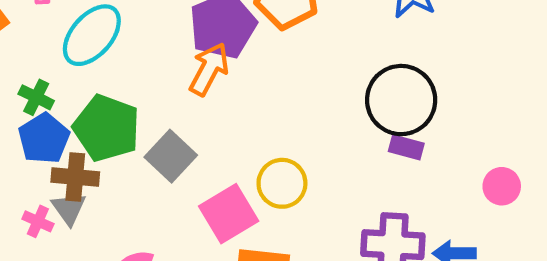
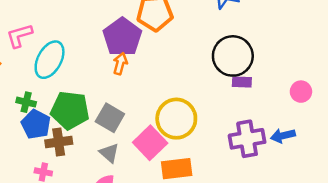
orange arrow: (209, 69) -> (120, 64), size x0.7
yellow circle: (282, 183) -> (176, 119), size x1.4
gray triangle: (69, 209) -> (109, 153), moved

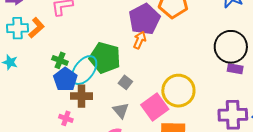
cyan ellipse: (50, 60) -> (84, 70), moved
green pentagon: (70, 110) -> (105, 58), moved
gray square: (110, 118) -> (125, 82), size x0.6

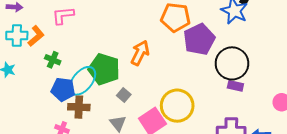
purple pentagon: (144, 19) -> (199, 39), moved
orange arrow: (140, 40) -> (140, 53), size x1.4
green cross: (60, 60) -> (53, 60), moved
blue pentagon: (65, 79) -> (63, 89), turned -30

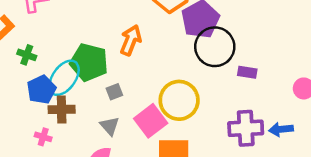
black circle: (232, 63) -> (215, 47), moved
blue pentagon: (63, 89) -> (41, 90), turned -30
gray square: (124, 95) -> (114, 92), turned 32

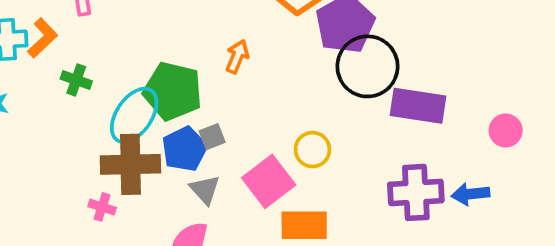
orange arrow: (131, 40) -> (237, 57), size x0.7
purple rectangle: (247, 72) -> (418, 106), size x1.8
blue pentagon: (41, 90) -> (184, 149), moved
yellow circle: (179, 100) -> (312, 150), size x0.6
brown cross: (62, 109) -> (130, 164), size x1.4

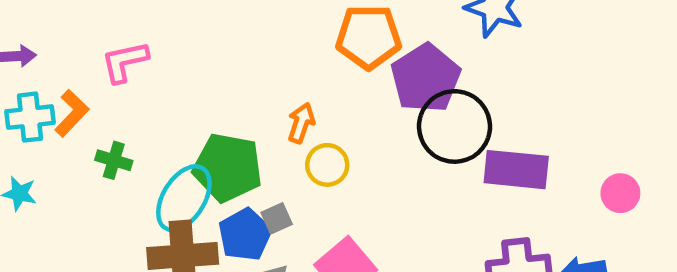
yellow circle: (312, 150) -> (327, 165), moved

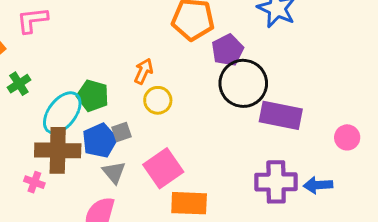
purple pentagon: (426, 78) -> (228, 50), size x0.7
green cross: (114, 160) -> (19, 84), turned 35
green pentagon: (228, 167) -> (93, 96), size x0.7

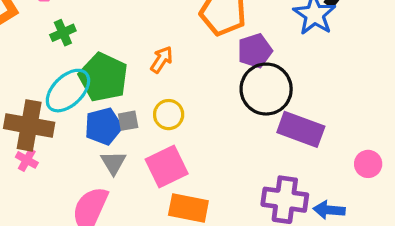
green cross: (19, 84) -> (63, 33), moved
green pentagon: (93, 96) -> (103, 77), size x1.4
yellow circle: (158, 100) -> (169, 115), moved
brown cross: (58, 150) -> (29, 125), moved

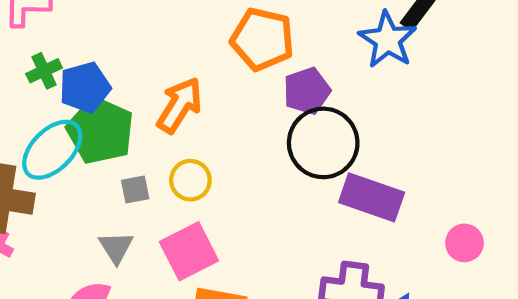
orange arrow: (162, 60) -> (180, 105), size x1.5
blue pentagon: (103, 126) -> (85, 87), moved

